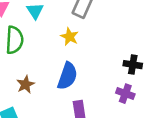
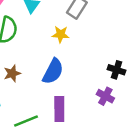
yellow star: (69, 37) -> (61, 34), turned -30

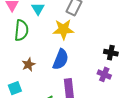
yellow star: (61, 34) -> (63, 29), size x1.5

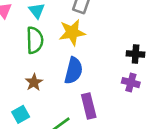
green semicircle: (21, 30) -> (35, 40), moved

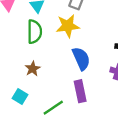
blue semicircle: (74, 71) -> (81, 59), moved, turned -40
cyan square: (21, 114) -> (20, 96), turned -32

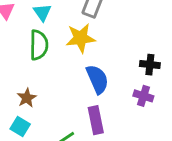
brown star: (33, 69) -> (27, 98), moved

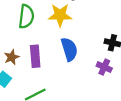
purple rectangle: (96, 120) -> (35, 56), moved

